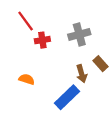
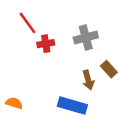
orange semicircle: (27, 79) -> (14, 103), moved
blue rectangle: (67, 97) -> (72, 106), turned 60

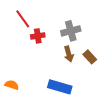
brown arrow: (88, 80) -> (69, 54), moved

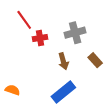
brown arrow: (69, 54) -> (63, 61), moved
blue rectangle: (60, 87) -> (63, 92), turned -55

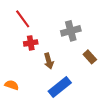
red cross: (40, 38) -> (31, 43), moved
brown arrow: (63, 61) -> (49, 61), moved

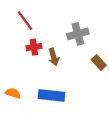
brown arrow: (49, 61) -> (54, 57), moved
blue rectangle: (60, 87) -> (51, 95), moved, turned 45

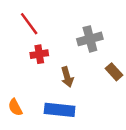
brown arrow: (54, 57) -> (67, 77), moved
orange semicircle: (13, 93) -> (15, 107), turned -136

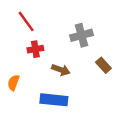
brown arrow: (67, 77) -> (61, 70), turned -54
orange semicircle: (15, 107) -> (13, 83), moved, turned 49

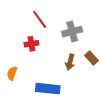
red line: (26, 21) -> (40, 19), moved
brown arrow: (61, 70) -> (70, 62), moved, turned 84

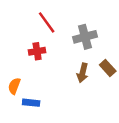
blue rectangle: (48, 89) -> (31, 103), moved, size x0.6

